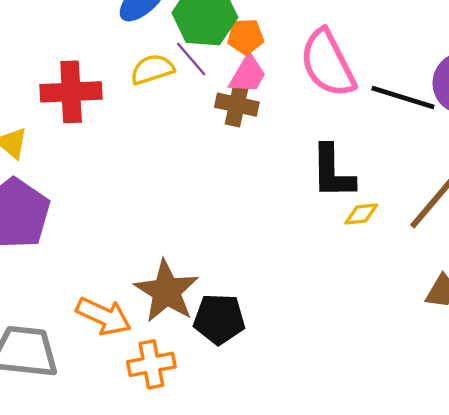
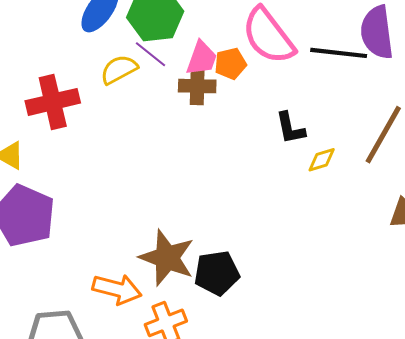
orange pentagon: (245, 37) -> (230, 64), moved
black L-shape: (333, 172) -> (290, 128), size x0.7

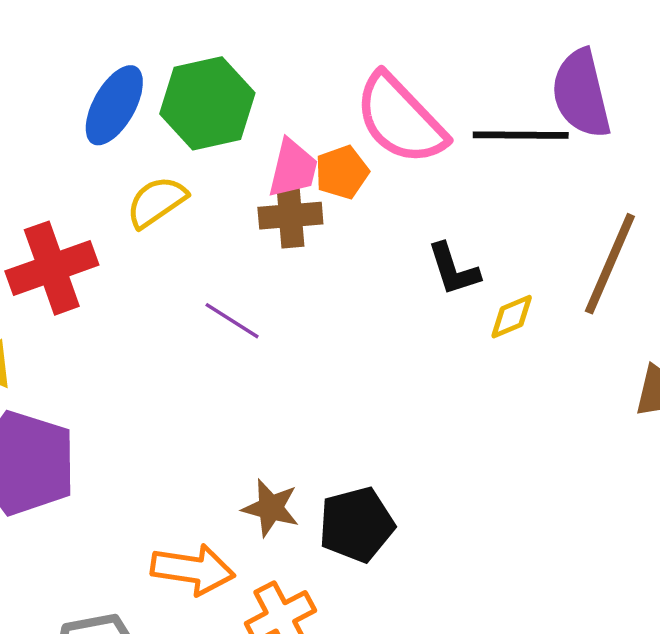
purple line: (151, 54) -> (232, 321), moved
brown star: (167, 258) -> (271, 508), size x0.6

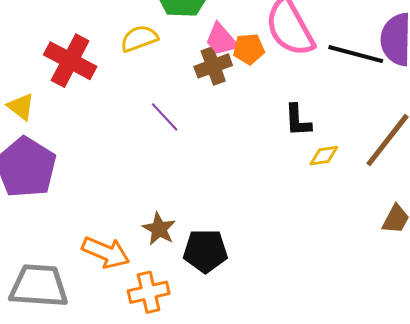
pink trapezoid: (293, 168) -> (221, 40), turned 111
brown cross: (290, 216) -> (213, 66), turned -30
red cross: (52, 268) -> (70, 61), turned 33

